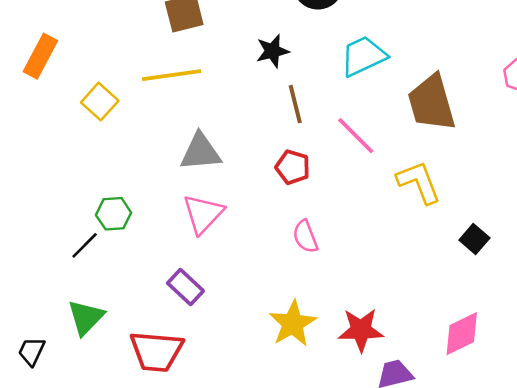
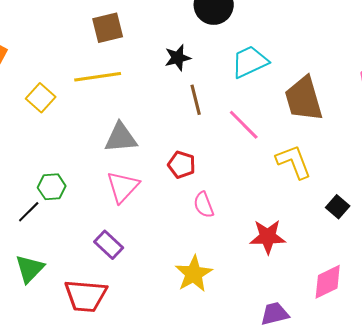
red pentagon: (293, 167) -> (182, 165), moved
red star: (361, 330) -> (268, 237), moved

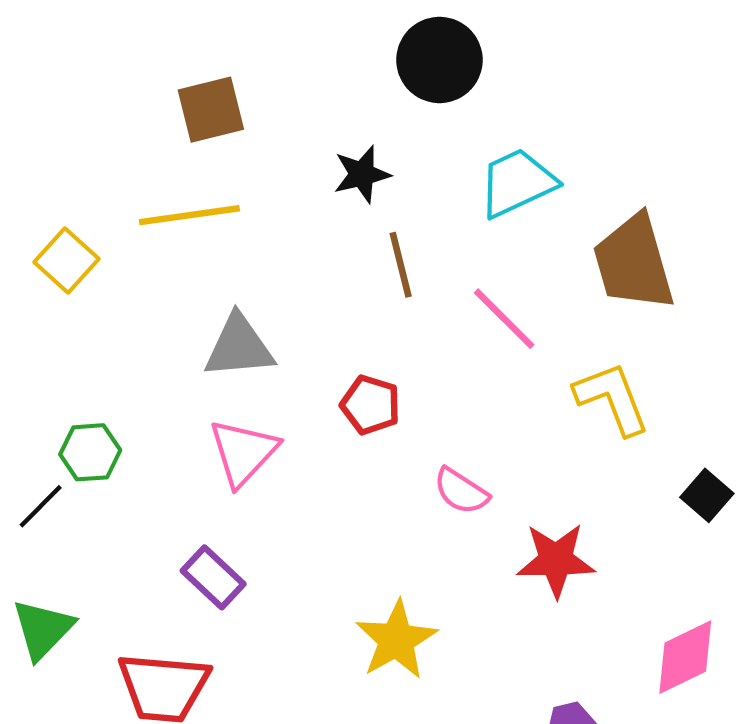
pink semicircle: (204, 205) -> (461, 491), moved, turned -36

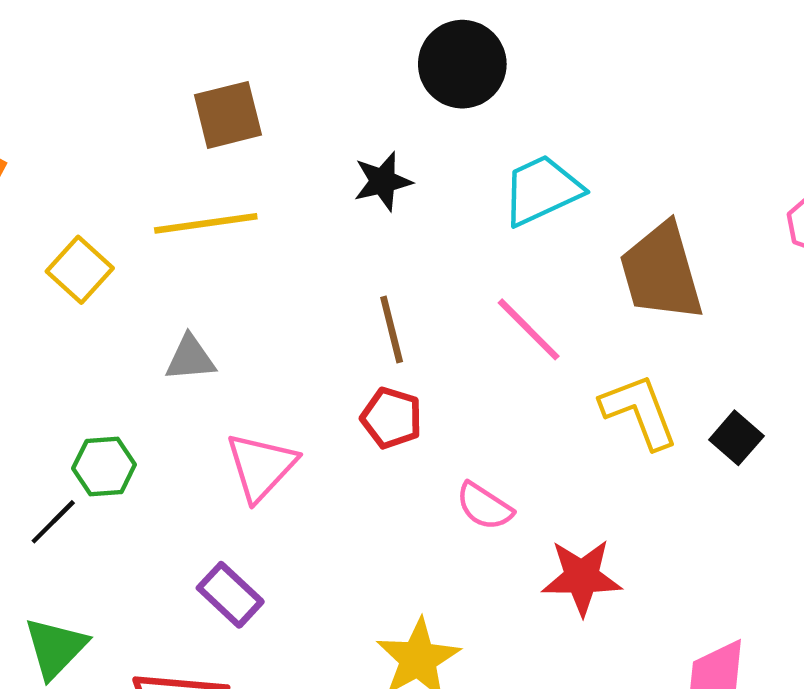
brown line: (401, 265) -> (392, 329), moved
gray triangle: (239, 347) -> (190, 358), moved, size x0.7
black square: (707, 495) -> (736, 438), moved

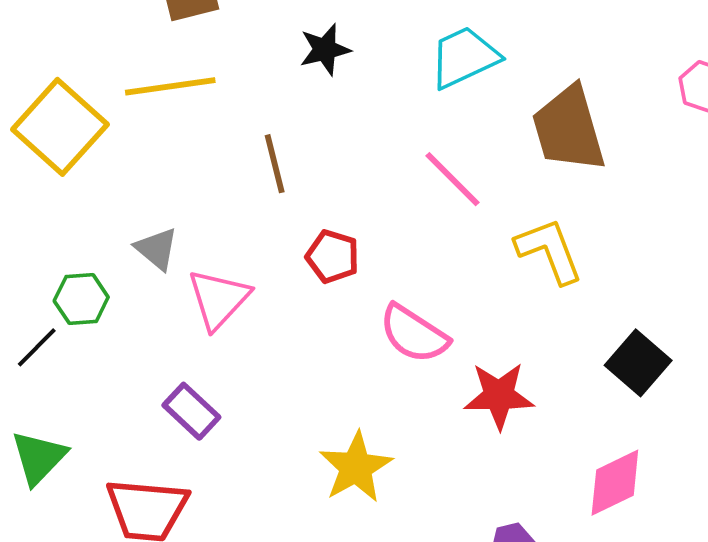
yellow square: (80, 270) -> (60, 127), size x1.6
brown line: (392, 329) -> (275, 164), moved
gray triangle: (190, 358) -> (157, 249), moved, turned 45
black square: (736, 438) -> (638, 363), moved, size x1.4
pink semicircle: (484, 506) -> (414, 334), size x1.4

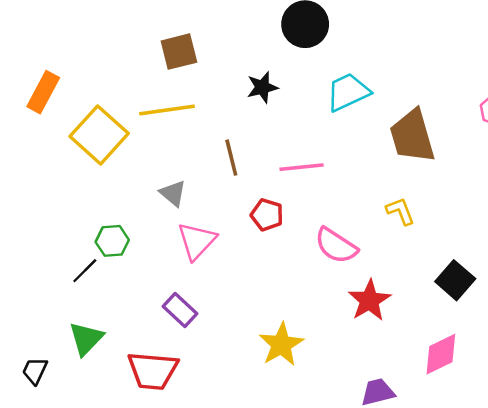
pink line: (453, 179) -> (302, 167), moved, turned -51
gray triangle: (157, 249) -> (173, 193), moved
yellow L-shape: (549, 251) -> (400, 211), size x0.7
pink semicircle: (414, 334) -> (336, 246), moved
red star: (499, 396) -> (369, 300), turned -30

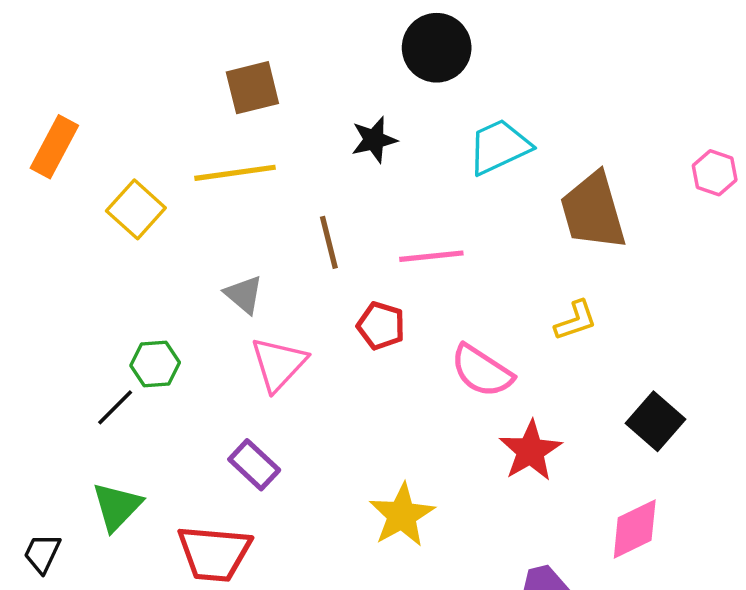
yellow square: (99, 135) -> (136, 209), size x0.7
yellow L-shape: (400, 211) -> (576, 321), turned 92

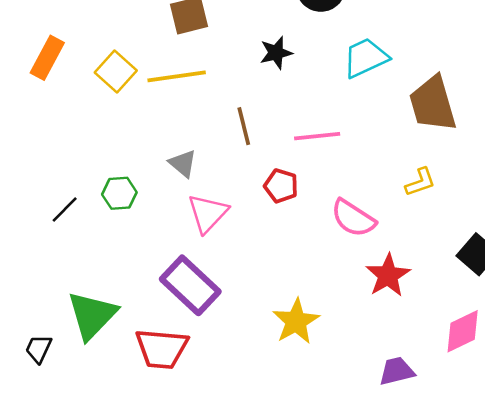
yellow square: (136, 209) -> (116, 71), moved
green hexagon: (155, 364) -> (119, 193), moved
black line: (115, 407) -> (65, 209), moved
purple rectangle: (254, 465) -> (190, 285), size x1.6
green triangle: (117, 506) -> (92, 315), size x1.4

